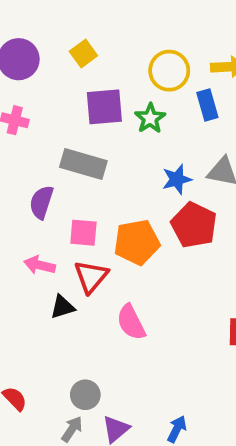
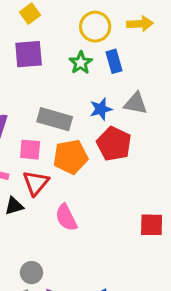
blue rectangle: (207, 105) -> (114, 61), moved
purple square: (104, 107) -> (29, 54), moved
gray rectangle: (83, 164) -> (55, 119), moved

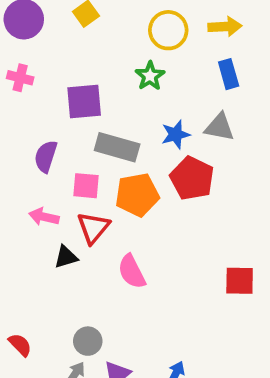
purple square: (29, 54) -> (84, 102), moved
blue rectangle: (114, 61) -> (229, 74), moved

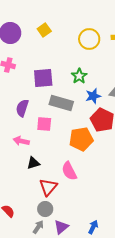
green star: (150, 76) -> (79, 76), moved
orange pentagon: (137, 195) -> (81, 139), moved
red triangle: (93, 228) -> (48, 187), moved

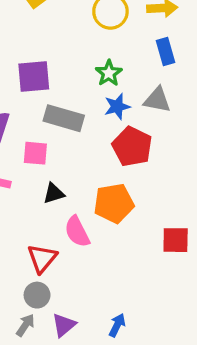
green star: (79, 76) -> (109, 73), moved
orange pentagon: (81, 139) -> (114, 203), moved
black triangle: (33, 163) -> (54, 193), moved

